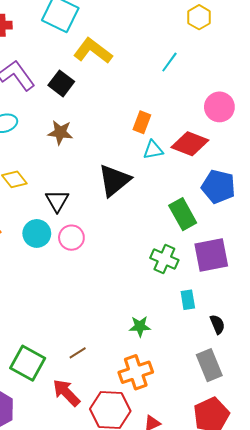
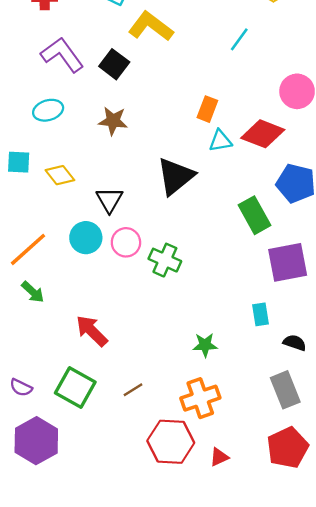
green cross: (164, 259) -> (165, 260), moved
black semicircle: (217, 324) -> (295, 343), turned -48
brown line: (78, 353) -> (133, 390), moved
red arrow: (66, 393) -> (92, 331), moved

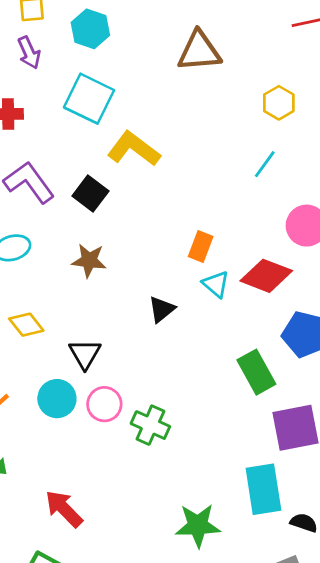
cyan line: (239, 39) -> (265, 164), moved
cyan triangle: (220, 141) -> (216, 284), turned 50
black triangle: (176, 176) -> (162, 309), moved, size x0.6
cyan rectangle: (260, 314) -> (263, 489), size x1.8
green star: (205, 345) -> (198, 525), size x1.5

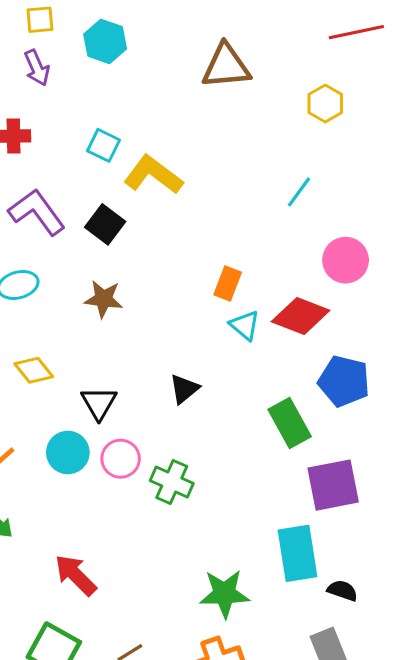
cyan square: (89, 99) -> (104, 145), moved, size x0.6
yellow hexagon: (279, 103) -> (325, 103), moved
black triangle: (162, 309) -> (184, 389), moved

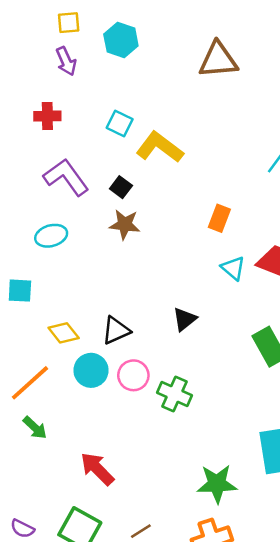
black square: (105, 224) -> (121, 187), size x0.7
orange rectangle: (228, 283) -> (219, 218), moved
brown star: (104, 299) -> (125, 224), moved
yellow diamond: (34, 370) -> (64, 333), moved
black triangle: (99, 403) -> (116, 330), turned 36

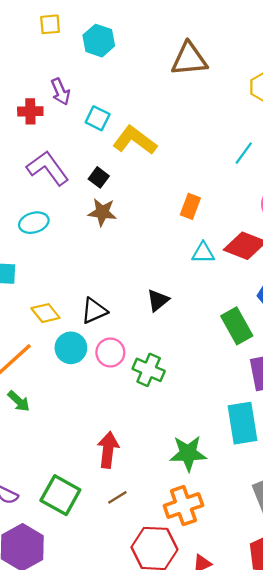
purple arrow: (66, 61) -> (60, 92), moved
cyan triangle: (233, 268) -> (203, 253), turned -40
red arrow: (97, 469) -> (108, 450), moved, turned 52

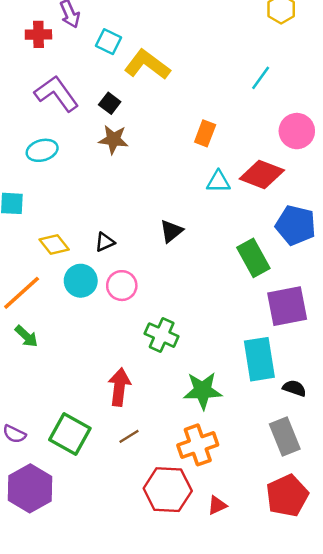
black triangle: (94, 311) -> (105, 242), size x0.7
green cross: (149, 370) -> (162, 335), moved

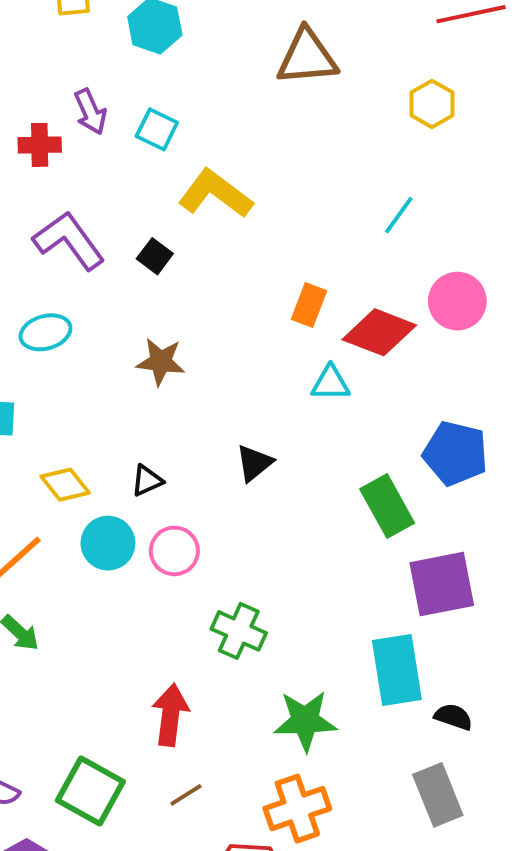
cyan square: (108, 42) -> (157, 129), moved
brown star: (113, 139) -> (161, 362), moved
red diamond: (262, 174) -> (379, 332), moved

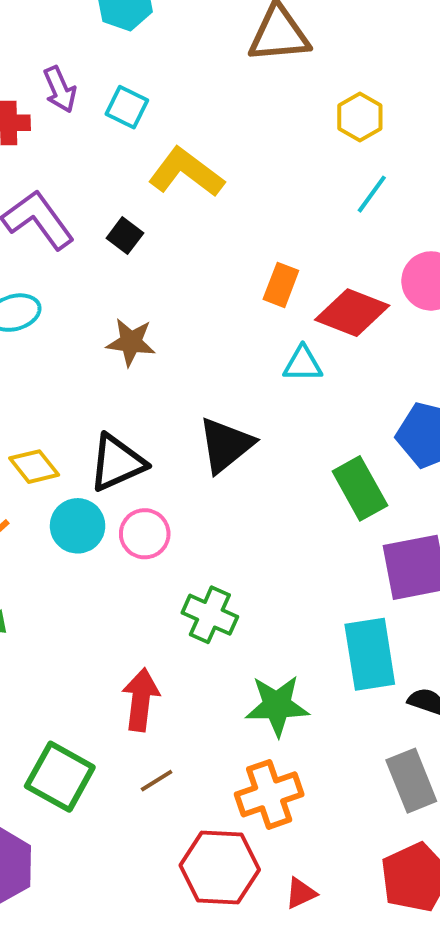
yellow hexagon: (432, 104) -> (360, 117), moved
black triangle: (254, 463) -> (226, 445), size x1.5
black triangle: (147, 481) -> (117, 463), size x1.8

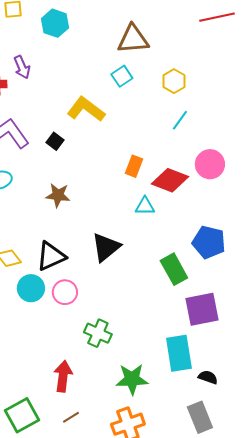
cyan square: (127, 107) -> (122, 76), moved, turned 30
green square: (60, 777) -> (22, 415), turned 32

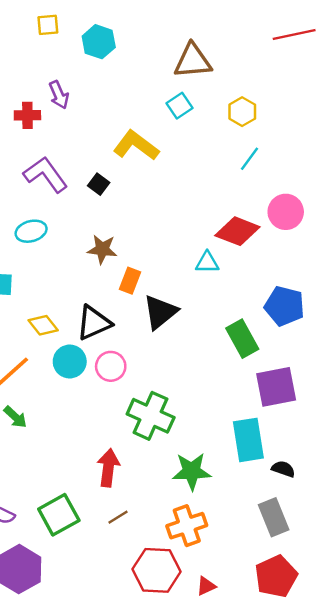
orange rectangle: (134, 166) -> (130, 281), moved
green cross: (98, 333) -> (151, 416), size x1.4

